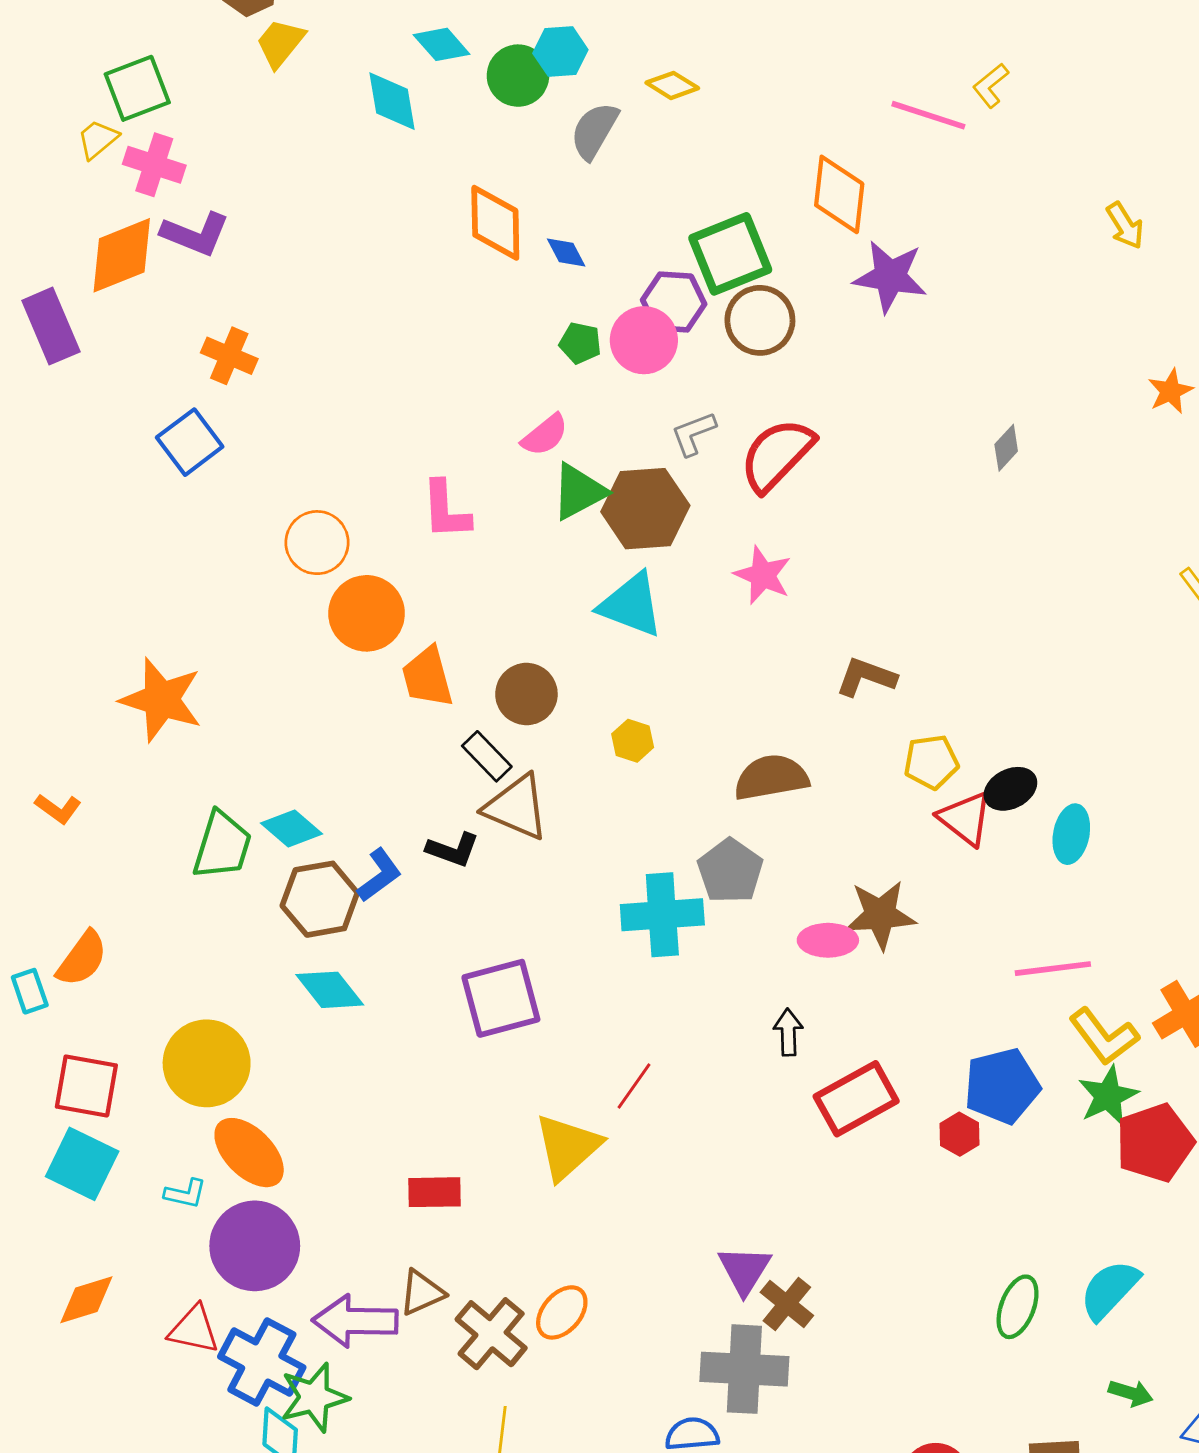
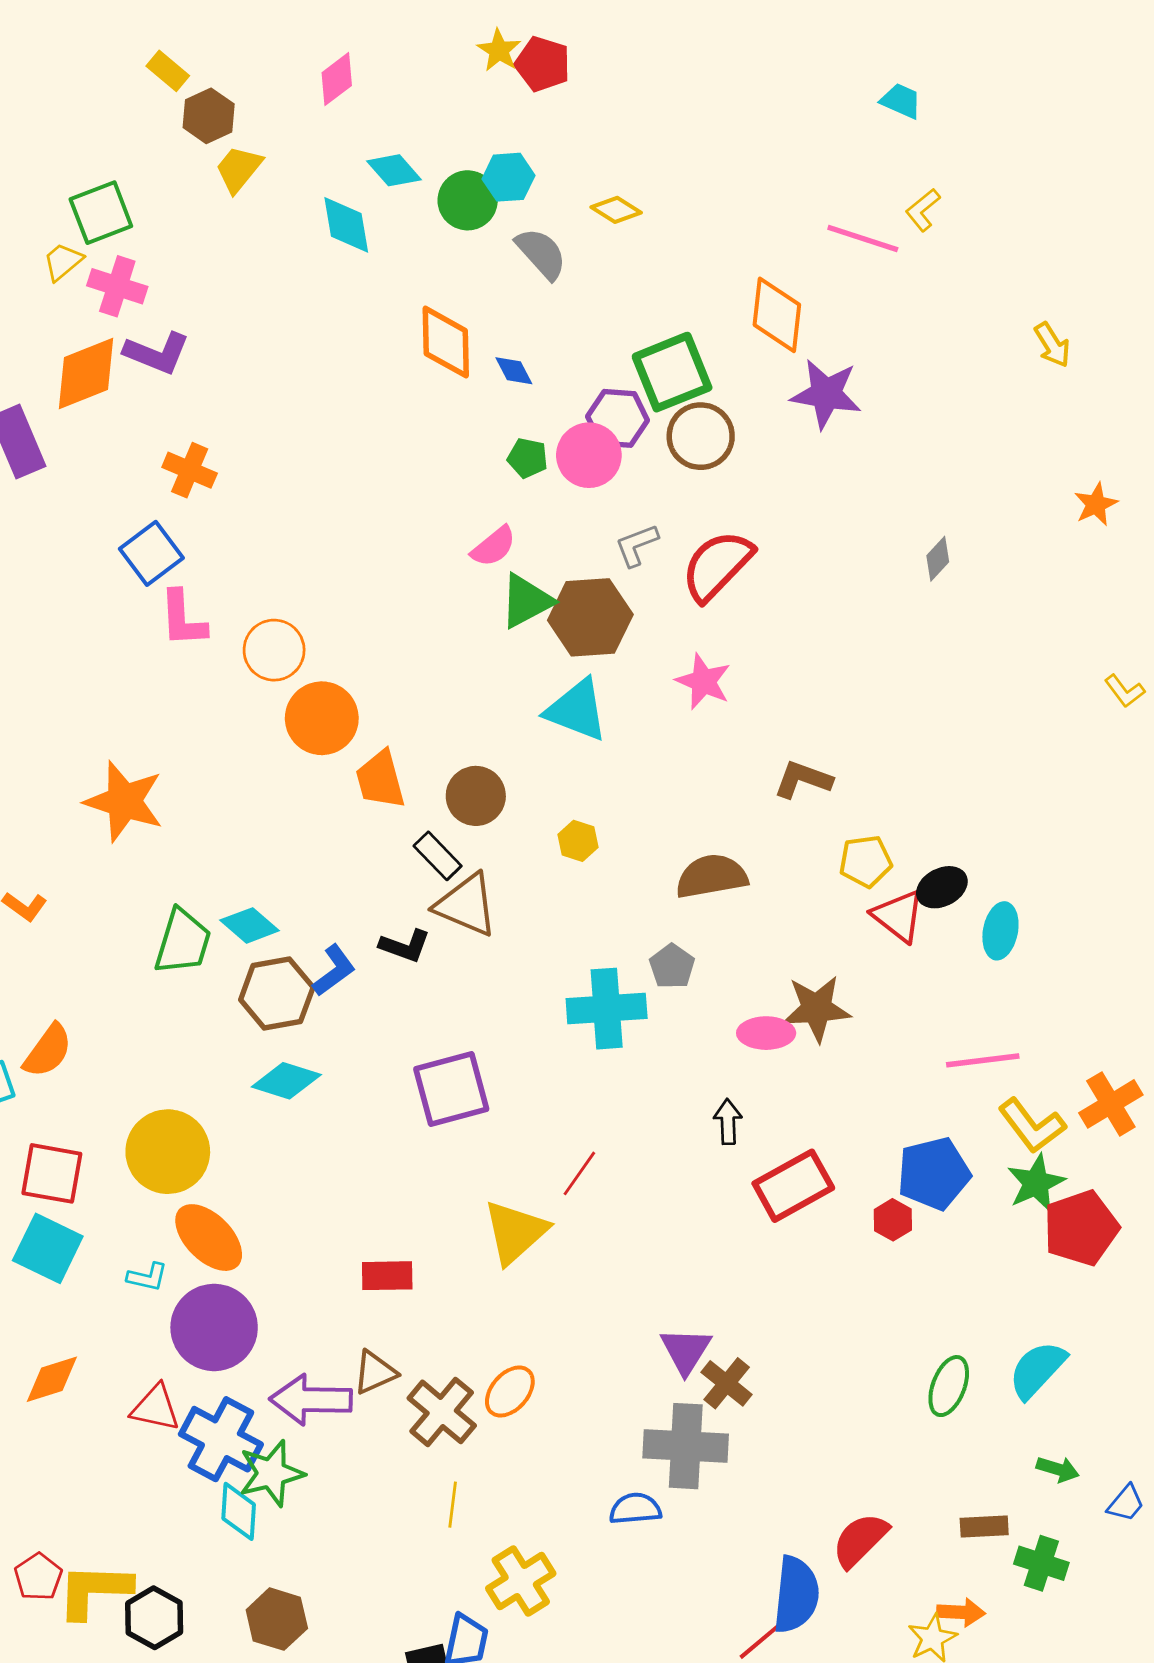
gray semicircle: (594, 131) -> (541, 253), turned 108
pink L-shape: (446, 510) -> (183, 619), moved
gray pentagon: (730, 871) -> (672, 966), size x0.7
cyan diamond: (330, 990) -> (286, 1081), turned -34

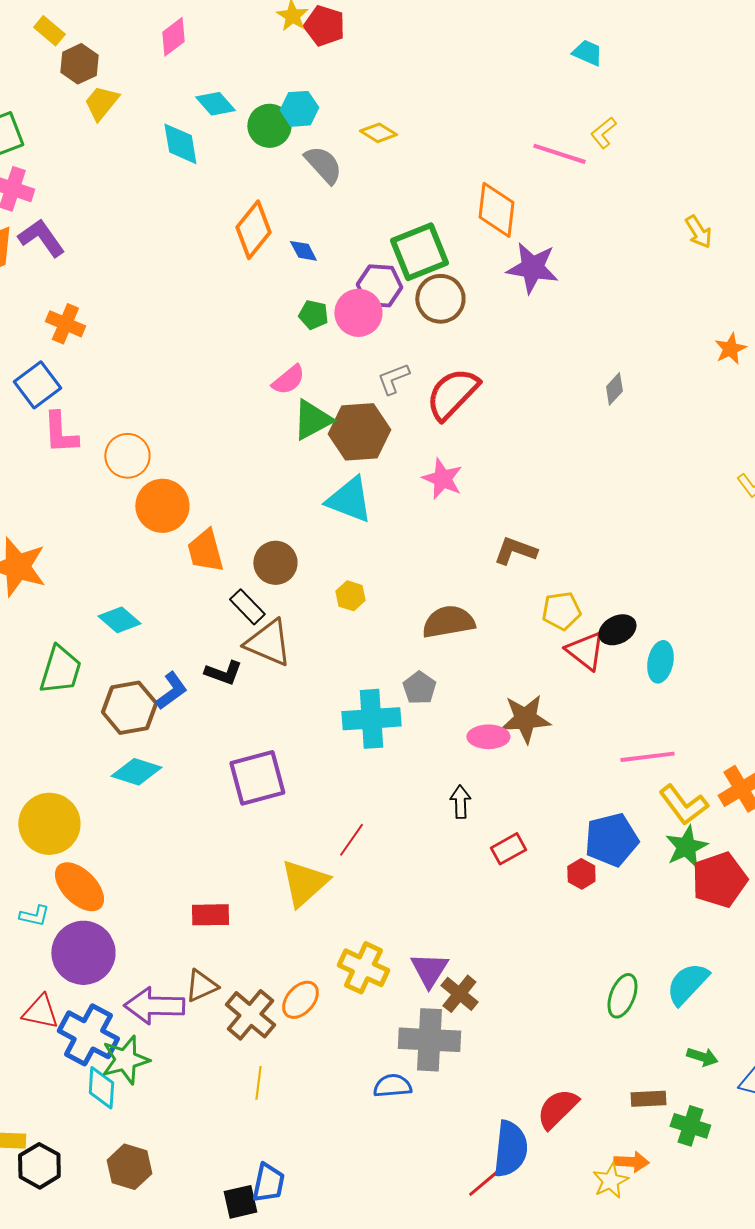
orange diamond: (446, 342) -> (253, 230), turned 40
purple L-shape: (157, 353) -> (41, 238), turned -147
cyan diamond: (250, 925) -> (119, 620), moved
red rectangle: (793, 1186) -> (508, 849), size x0.6
yellow cross: (521, 1581) -> (363, 968), moved, turned -33

